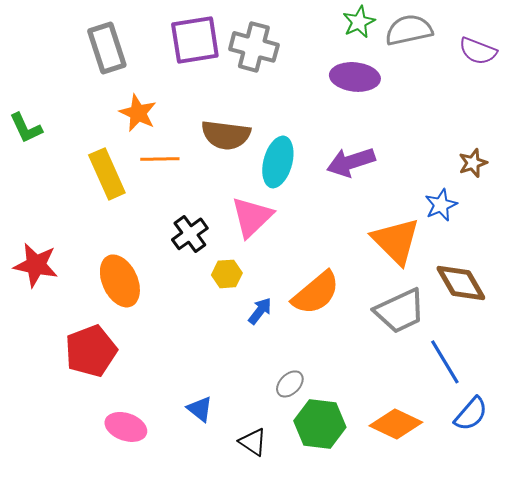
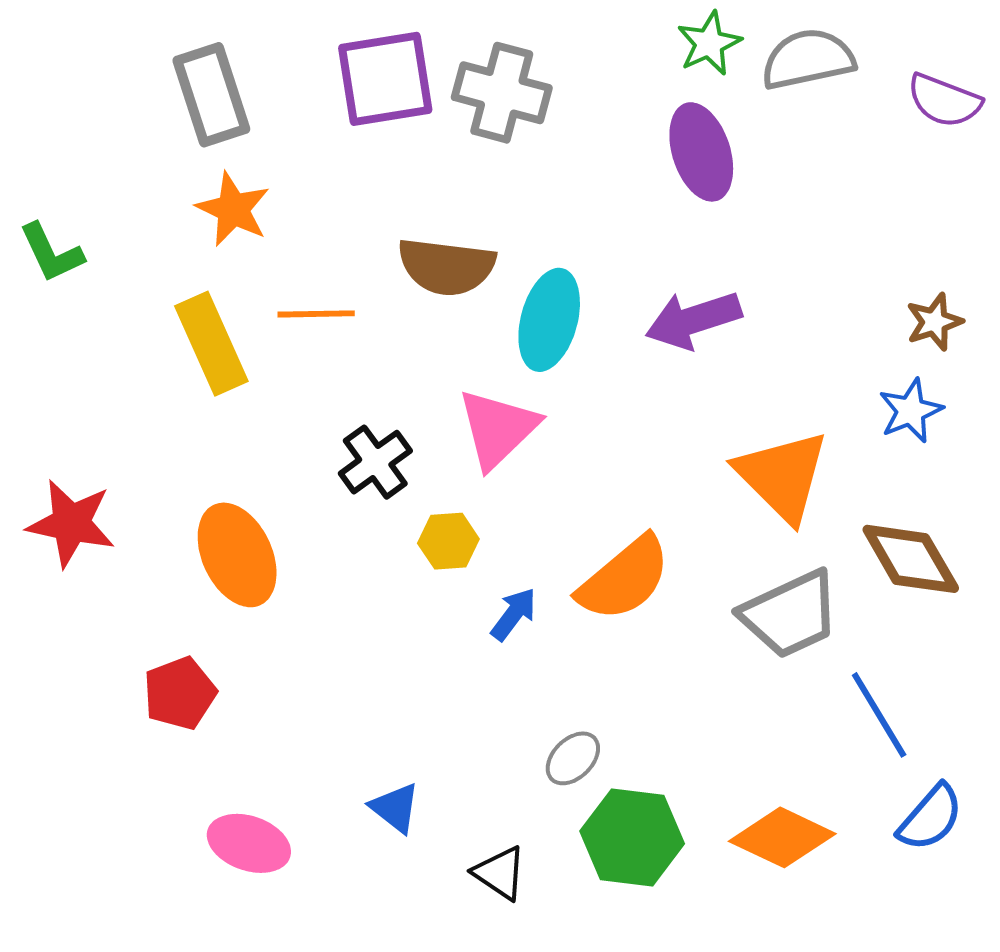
purple ellipse: (355, 77) -> (701, 152), turned 66
orange star: (138, 113) -> (233, 209), moved
blue star: (441, 205) -> (911, 411), moved
red pentagon: (91, 351) -> (180, 693), size x0.7

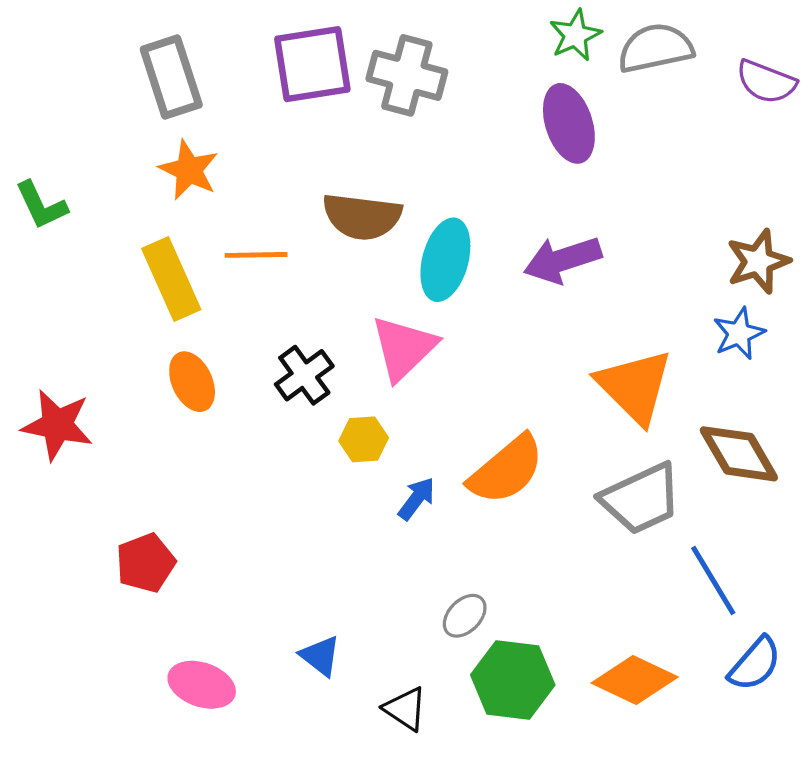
brown star: (934, 322) -> (758, 261), size x1.4
orange ellipse: (237, 555) -> (192, 382), moved, size x0.7

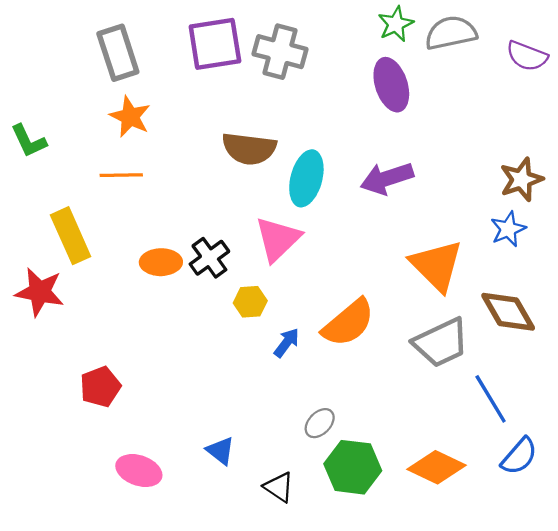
orange line: (256, 255) -> (121, 175), moved
yellow rectangle: (171, 279) -> (71, 236), moved
orange ellipse: (192, 382) -> (161, 262), moved, turned -66

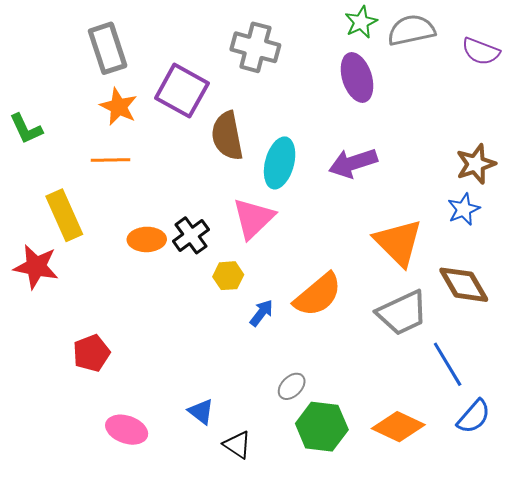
purple square: (215, 44) -> (182, 91), moved, turned 38
brown semicircle: (249, 149) -> (227, 136), turned 72
black triangle: (279, 487) -> (237, 445), moved

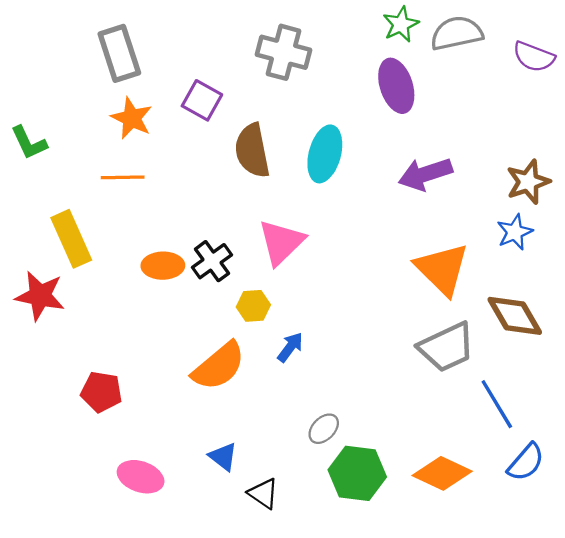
purple square: (182, 91) -> (202, 100), size x0.7
cyan ellipse: (280, 163) -> (325, 154), moved
purple arrow: (353, 163) -> (425, 174), moved
orange semicircle: (318, 295) -> (219, 366), moved
red pentagon: (91, 353) -> (101, 392), turned 30

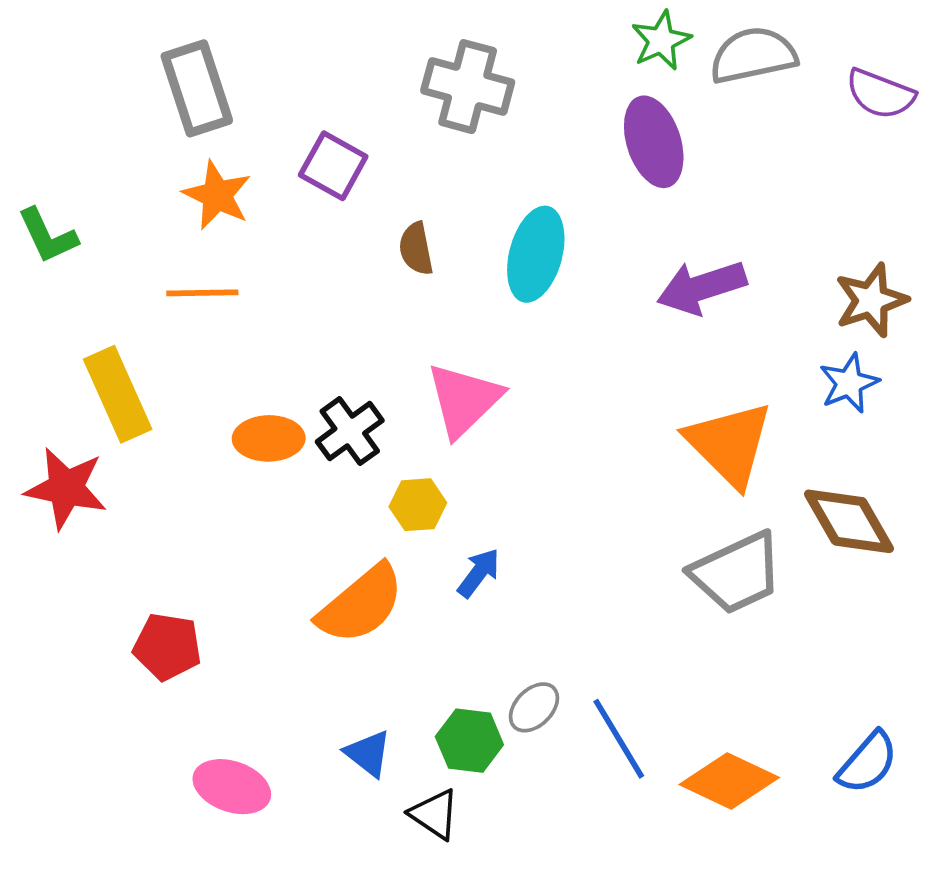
brown semicircle: (252, 151) -> (416, 249), size x0.6
blue line: (497, 404) -> (619, 739), moved
green hexagon: (357, 473) -> (469, 741), moved, size x0.7

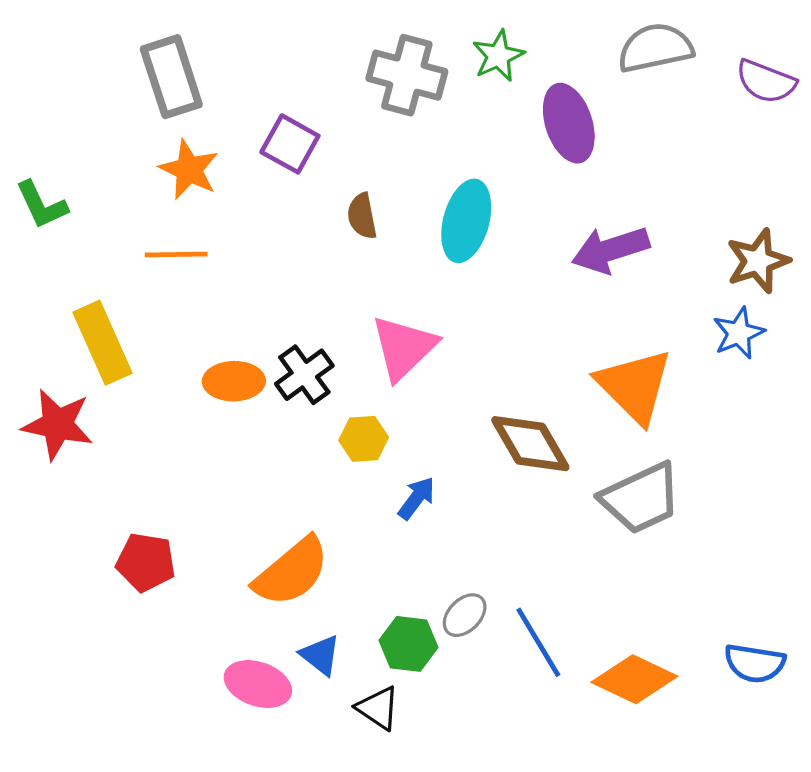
green star: (661, 40) -> (498, 56), moved
brown diamond: (849, 521) -> (530, 444), moved
orange semicircle: (361, 604) -> (292, 572), moved
blue semicircle: (867, 763) -> (755, 663), turned 58
pink ellipse: (232, 787) -> (258, 684), moved

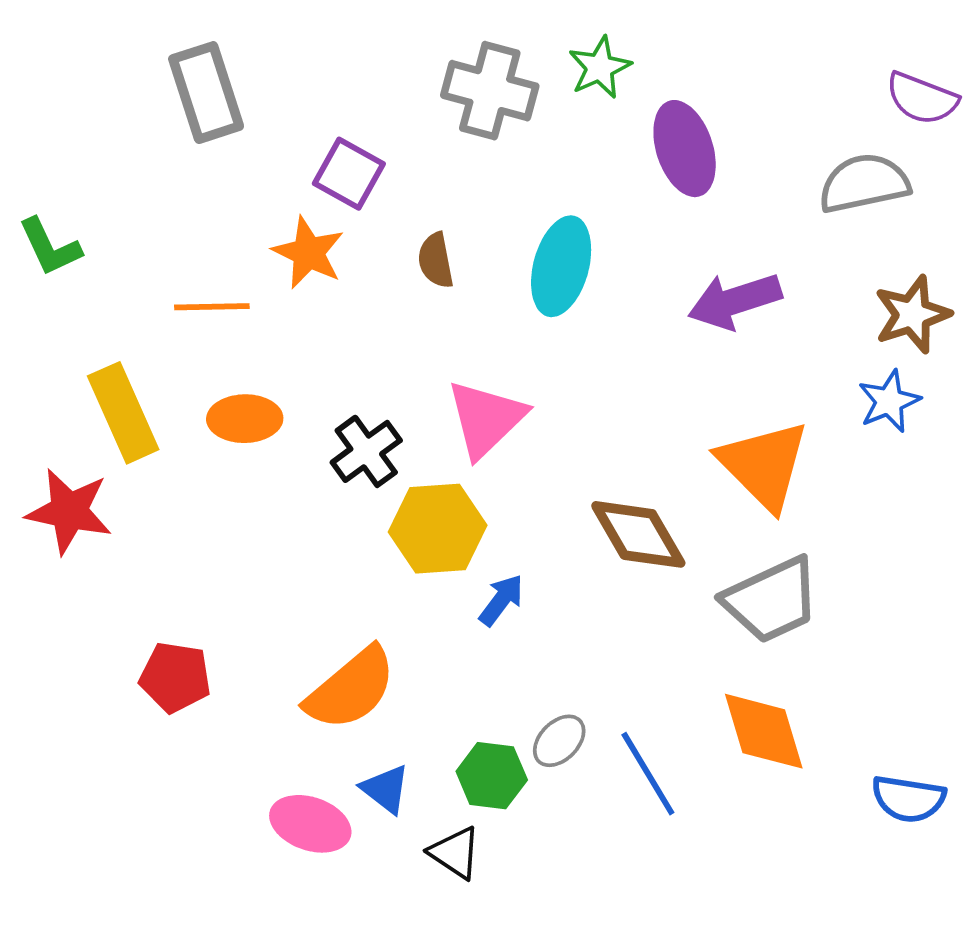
gray semicircle: (655, 48) -> (864, 183), moved
orange star: (189, 170) -> (308, 253), moved
orange ellipse: (234, 381) -> (245, 419), moved
yellow hexagon: (364, 439) -> (438, 529), size x1.6
orange diamond: (634, 679) -> (764, 731), moved, turned 48

